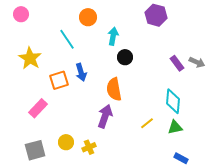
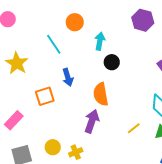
orange square: (59, 80) -> (45, 96), moved
pink rectangle: (38, 108) -> (14, 120), moved

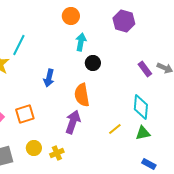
orange circle: (75, 22) -> (71, 16), moved
cyan line: (54, 44) -> (19, 45), moved, turned 60
blue arrow: (68, 77) -> (49, 78), turned 30
orange square: (45, 96) -> (25, 114), moved

